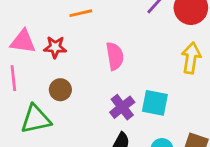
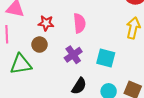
red star: (55, 47) -> (46, 23), moved
purple cross: (122, 107) -> (73, 55), moved

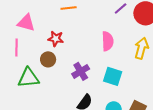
pink semicircle: (79, 23) -> (108, 41), moved

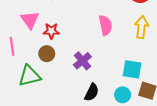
pink triangle: (26, 23) -> (30, 20), moved, turned 48
cyan square: (113, 76) -> (132, 69), moved

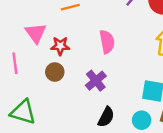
pink semicircle: (105, 25) -> (107, 42), moved
green triangle: (29, 76) -> (23, 112), moved, turned 30

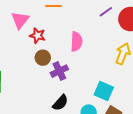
brown circle: (55, 72) -> (43, 58), moved

